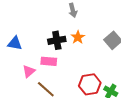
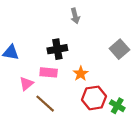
orange star: (78, 37) -> (81, 74), moved

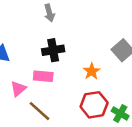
gray arrow: (75, 16) -> (49, 13), moved
orange star: (81, 74) -> (92, 71), moved

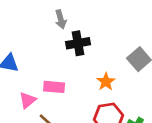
black cross: (53, 50) -> (78, 43), moved

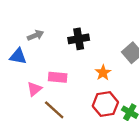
gray arrow: (61, 19) -> (35, 35), moved, turned -98

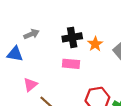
orange star: (103, 73) -> (95, 44), moved
pink rectangle: (58, 77) -> (71, 64), moved

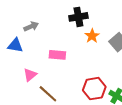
black cross: (72, 37) -> (78, 17), moved
pink rectangle: (71, 64) -> (57, 55), moved

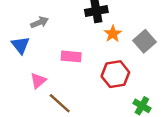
blue triangle: (15, 45) -> (21, 45), turned 42
red hexagon: (94, 89) -> (115, 74), moved

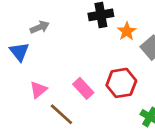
orange star: (113, 34) -> (127, 31), moved
pink rectangle: (71, 56) -> (83, 88), moved, turned 42

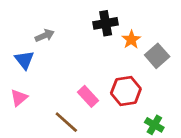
pink triangle: (38, 90) -> (19, 98), moved

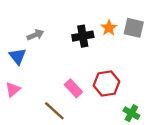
black cross: (106, 23) -> (83, 36), moved
orange star: (131, 40) -> (109, 28), moved
gray square: (157, 56) -> (134, 28), moved, turned -36

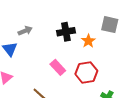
orange star: (109, 28) -> (88, 41), moved
pink rectangle: (73, 88) -> (58, 67), moved

